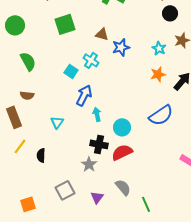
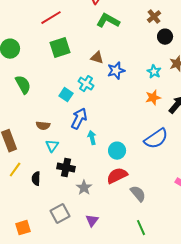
brown semicircle: (27, 95) -> (43, 126), moved
black cross: (99, 144) -> (66, 168), moved
gray semicircle: (123, 187) -> (138, 194), moved

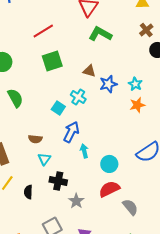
cyan star: (154, 72) -> (135, 84), moved
orange star: (153, 98) -> (137, 105), moved

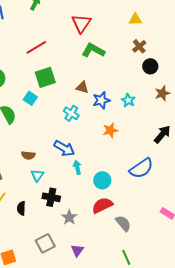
orange star: (137, 105) -> (110, 130), moved
cyan square: (58, 108) -> (30, 98), moved
blue arrow: (71, 132) -> (64, 148), turned 95

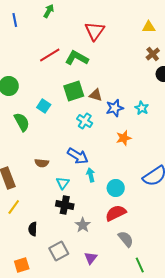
green L-shape: (93, 50) -> (77, 58), moved
green square: (45, 77) -> (74, 91), moved
cyan triangle: (37, 175) -> (63, 183), moved
black semicircle: (21, 208) -> (33, 229), moved
gray semicircle: (123, 223) -> (126, 239), moved

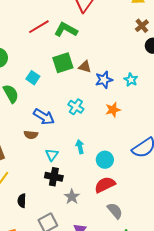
cyan cross: (85, 121) -> (76, 107), moved
blue arrow: (78, 156) -> (44, 117), moved

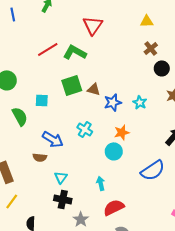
cyan square: (33, 78) -> (42, 100), turned -32
cyan arrow: (80, 147) -> (101, 183), moved
cyan circle: (105, 160) -> (114, 151), moved

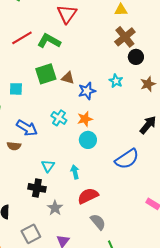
brown cross: (151, 48) -> (125, 37), size x1.5
cyan star: (140, 102) -> (116, 81), moved
orange star: (122, 132) -> (85, 119), moved
cyan triangle: (61, 177) -> (48, 166), moved

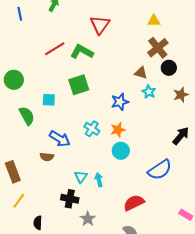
brown triangle: (68, 78) -> (141, 73), moved
cyan arrow: (75, 172) -> (99, 180), moved
red semicircle: (88, 196) -> (134, 203), moved

